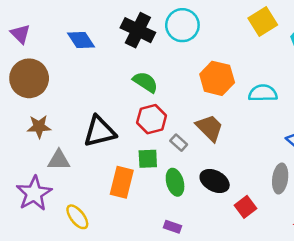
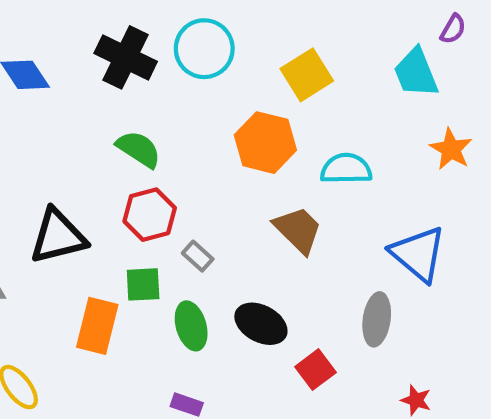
yellow square: (263, 21) -> (307, 75), moved
brown trapezoid: (210, 128) -> (298, 230), moved

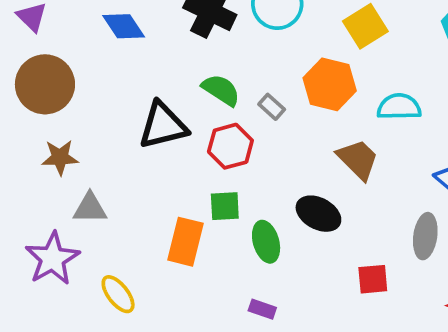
black triangle: (58, 236) -> (163, 126), moved
gray rectangle: (198, 256) -> (272, 107), moved
black ellipse: (261, 324) -> (318, 214), moved
red square: (316, 370) -> (373, 279), turned 32

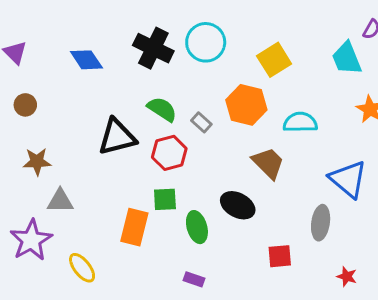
brown circle: (45, 84) -> (25, 105), size x0.5

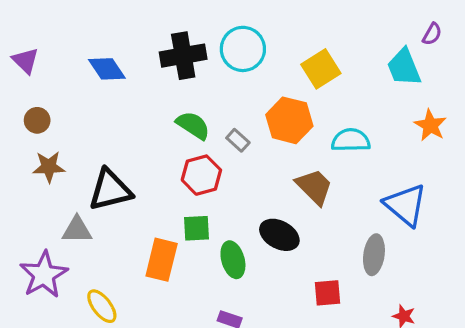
black cross: (153, 48) -> (183, 56), turned -36
black triangle: (117, 137) -> (110, 190), moved
brown star: (37, 162) -> (49, 167), moved

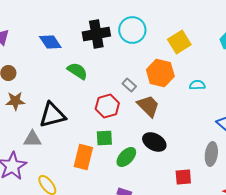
green semicircle: (193, 125) -> (77, 71), moved
cyan semicircle: (351, 140) -> (197, 85), size x0.7
brown trapezoid: (314, 187) -> (148, 106), moved
green ellipse: (233, 260) -> (126, 157), turned 60

